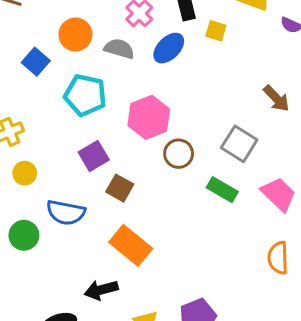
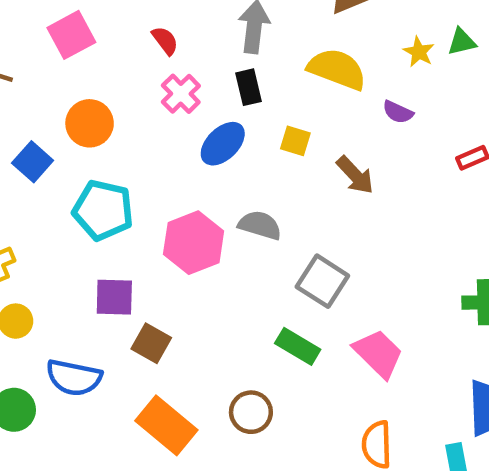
yellow square: (216, 31) -> (295, 141), moved
gray semicircle: (119, 49) -> (260, 225), moved
brown arrow: (276, 98) -> (355, 175), moved
brown circle: (179, 154) -> (251, 412), moved
purple square: (94, 156) -> (114, 297), turned 32

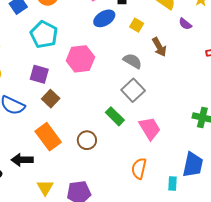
gray semicircle: (260, 225) -> (133, 61), moved

